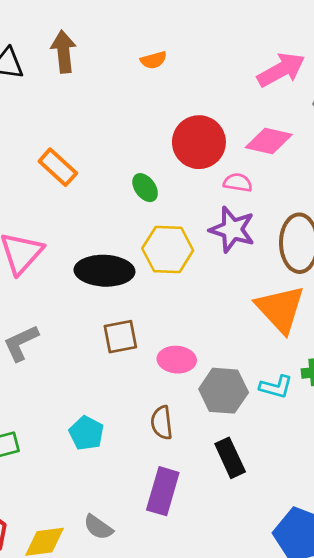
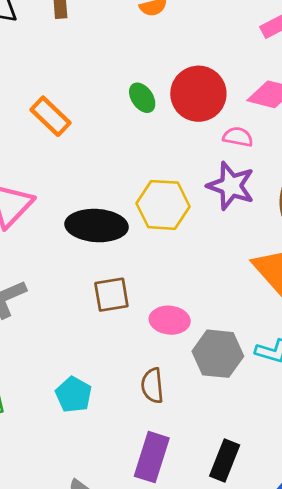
green ellipse: (145, 188) -> (142, 98), moved
black rectangle: (230, 458) -> (225, 461), moved, turned 45

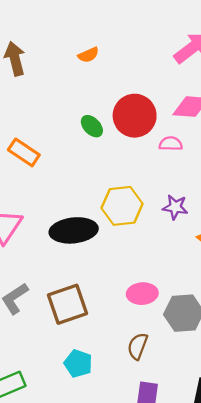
purple star: (231, 186) -> (175, 207), moved, size x0.7
brown square: (111, 295) -> (68, 304), moved, size x1.4
brown semicircle: (152, 386) -> (138, 346), turned 36

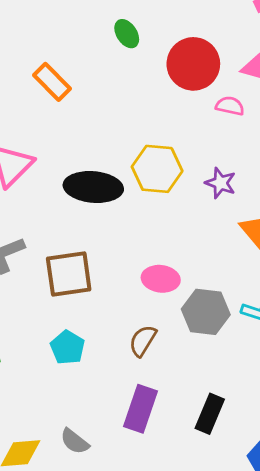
green ellipse: (92, 126) -> (127, 34), moved

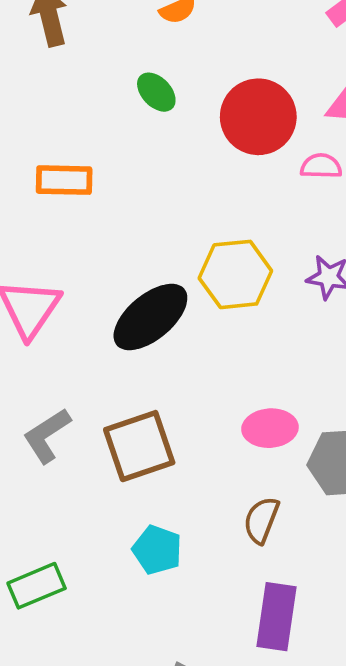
orange rectangle: (52, 82) -> (64, 180), turned -33
black ellipse: (93, 187) -> (150, 317), turned -34

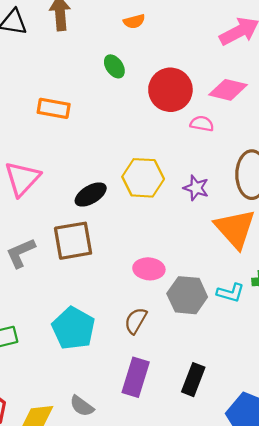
black ellipse: (150, 317) -> (91, 195), size x0.7
brown square: (139, 446) -> (73, 241), moved
cyan pentagon: (157, 550) -> (73, 328), size x1.5

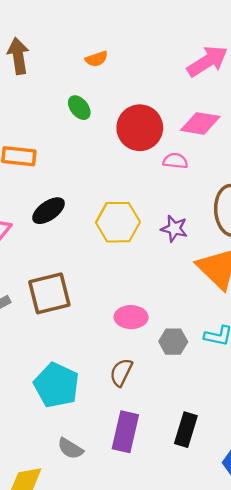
black ellipse: (91, 195) -> (49, 211), moved
gray hexagon: (187, 295) -> (173, 342), size x0.7
gray semicircle: (82, 406) -> (70, 449), moved

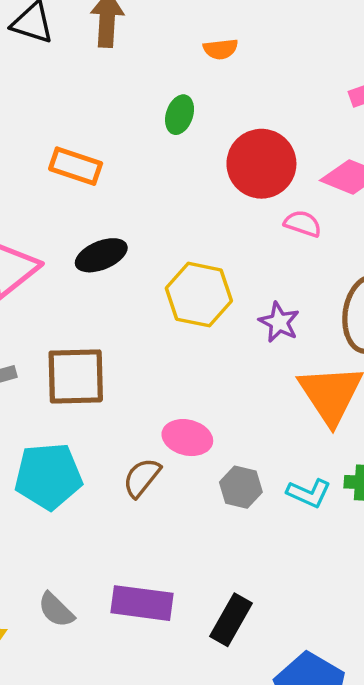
green ellipse: (79, 108) -> (180, 115), turned 45
brown semicircle: (121, 372) -> (142, 478), moved
cyan pentagon: (56, 385) -> (48, 476), moved, turned 30
purple rectangle: (125, 432) -> (142, 603), turned 72

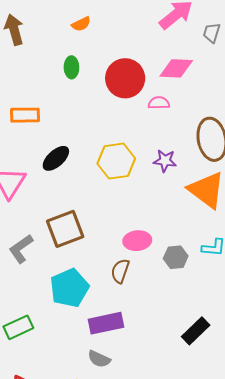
purple rectangle: (142, 603) -> (106, 323), moved
black rectangle: (231, 620) -> (196, 331), turned 36

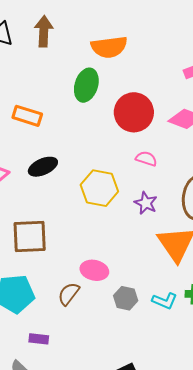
orange semicircle: (81, 24) -> (109, 47), size x1.8
green ellipse: (71, 67) -> (86, 85), size x1.5
pink semicircle: (159, 103) -> (146, 159), moved
purple rectangle: (106, 323) -> (39, 339), size x0.6

